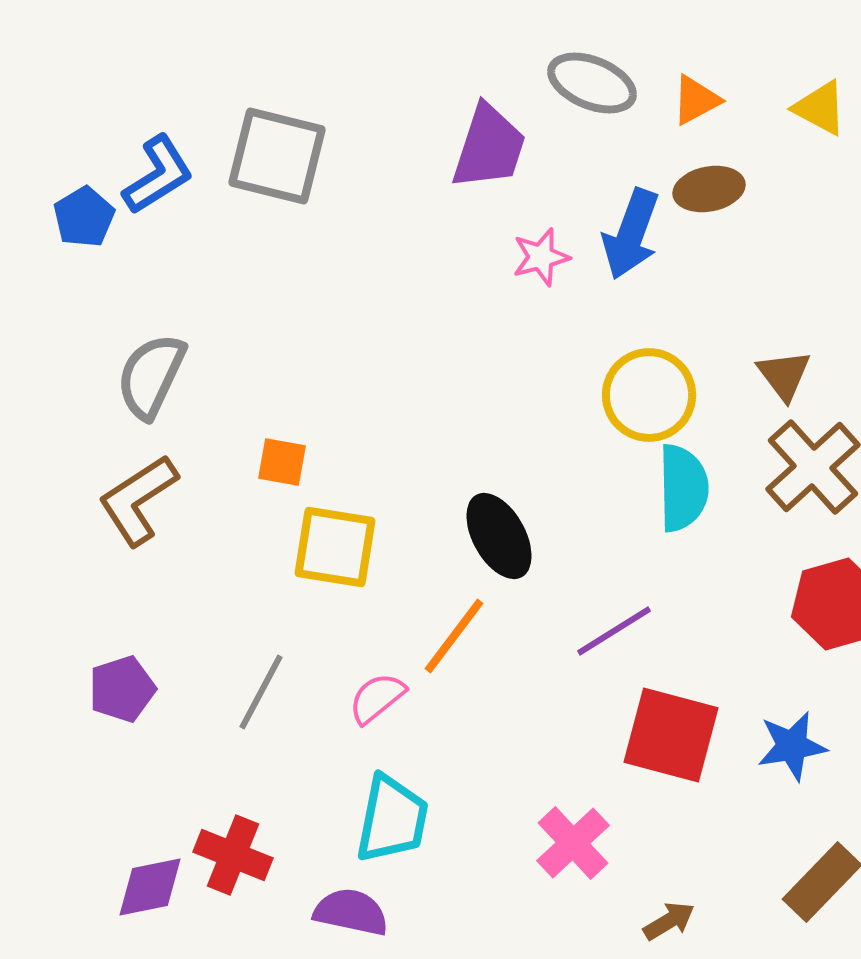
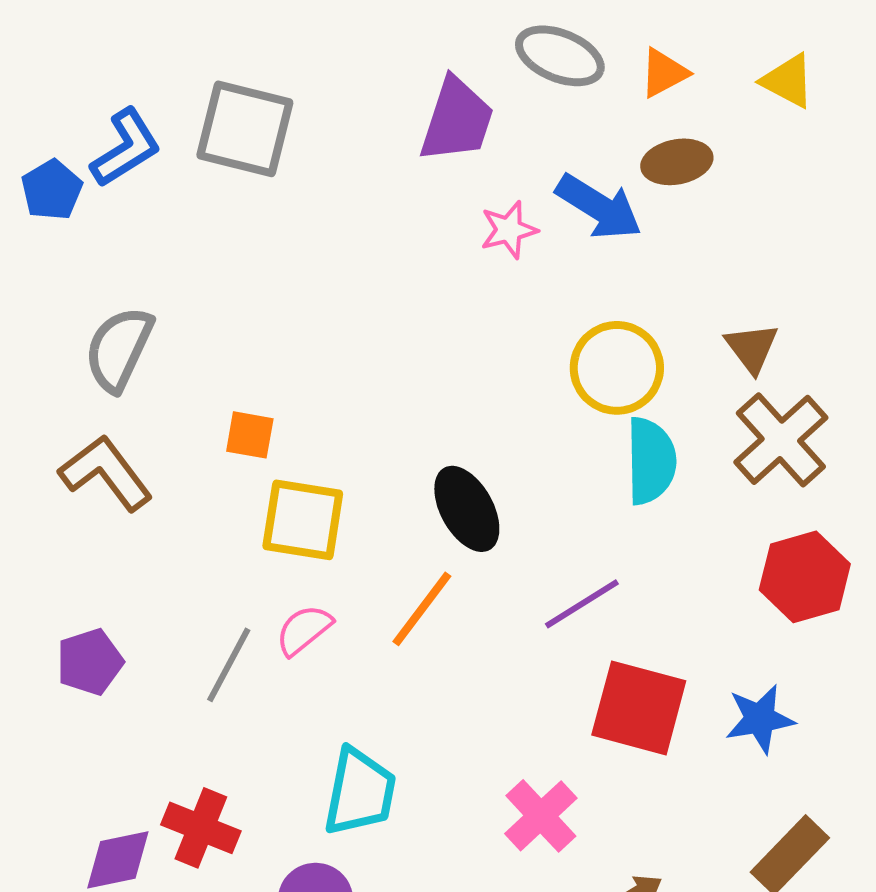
blue arrow: (631, 234) -> (599, 207), turned -78
brown L-shape: (138, 500) -> (106, 473), turned 86
pink semicircle: (377, 698) -> (304, 630), moved

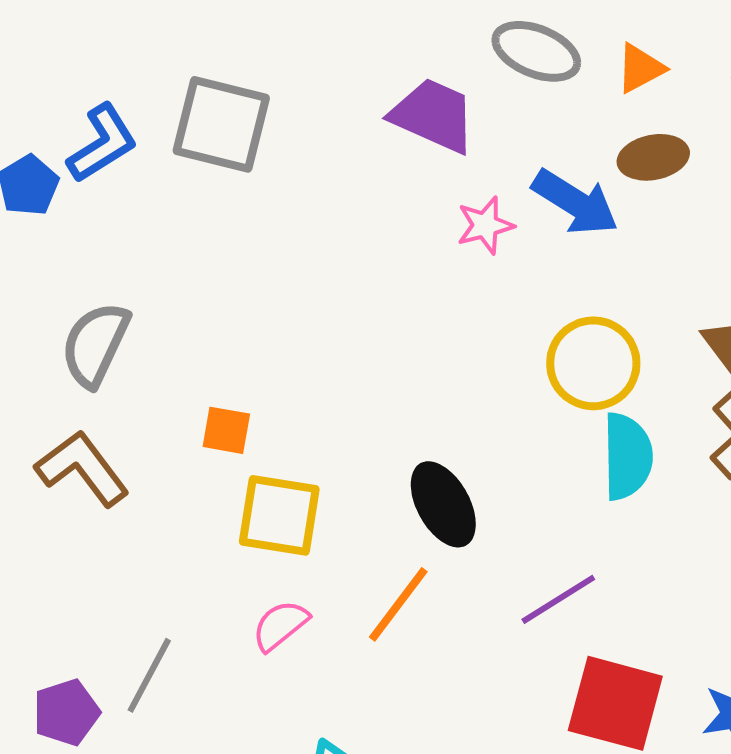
purple trapezoid: (457, 120) -> (433, 115), turned -84
purple pentagon: (90, 662) -> (66, 712), moved
gray line: (229, 665) -> (149, 675), moved

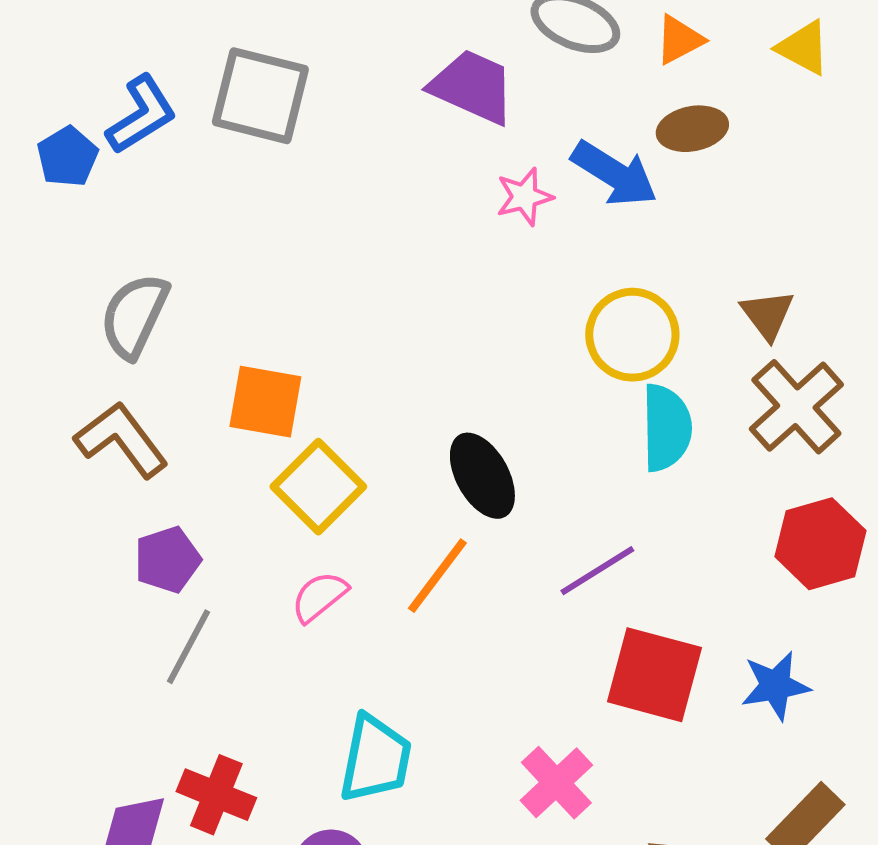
orange square: (226, 430) -> (265, 402), size x1.5
yellow square: (279, 515) -> (318, 487), turned 36
purple pentagon: (66, 712) -> (167, 560), moved

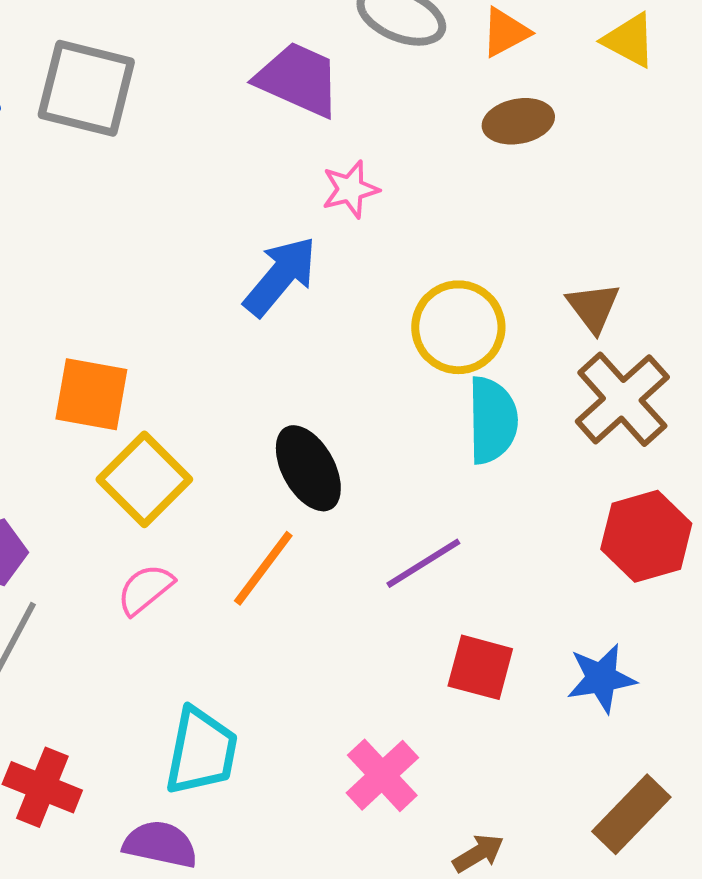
blue arrow: (614, 174) -> (280, 276), moved, turned -82
red square: (654, 675) -> (480, 667), size x0.7

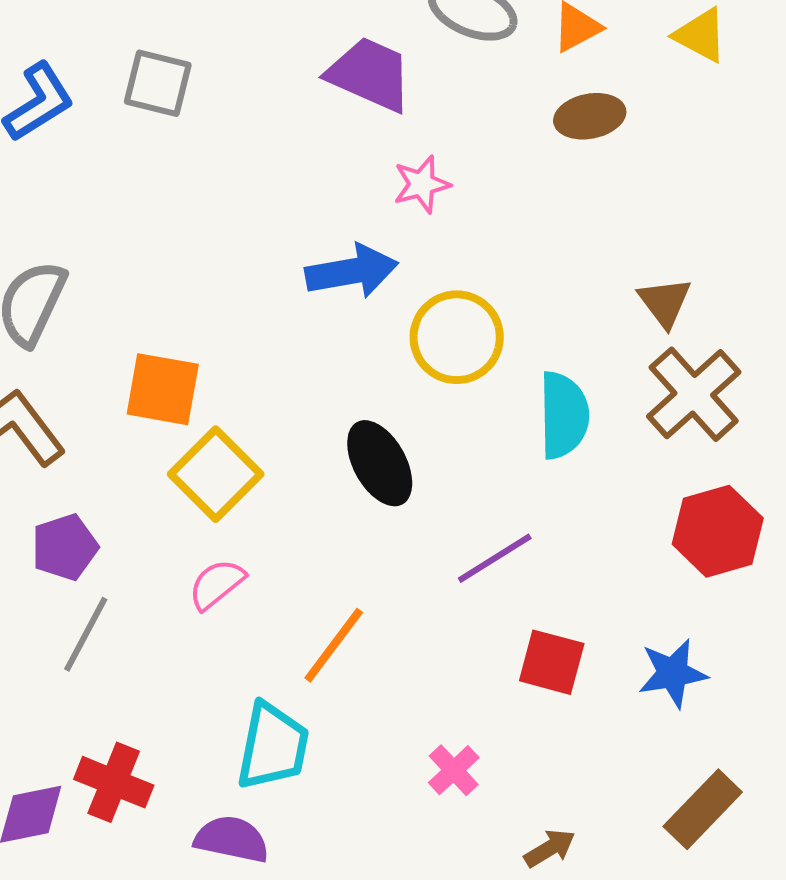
gray square: (86, 88) -> (158, 83), size x0.7
blue arrow: (280, 276) -> (352, 271), turned 40
yellow circle: (458, 327) -> (457, 337), moved
orange line: (263, 568) -> (334, 645), moved
pink cross: (382, 775) -> (454, 770), size x0.7

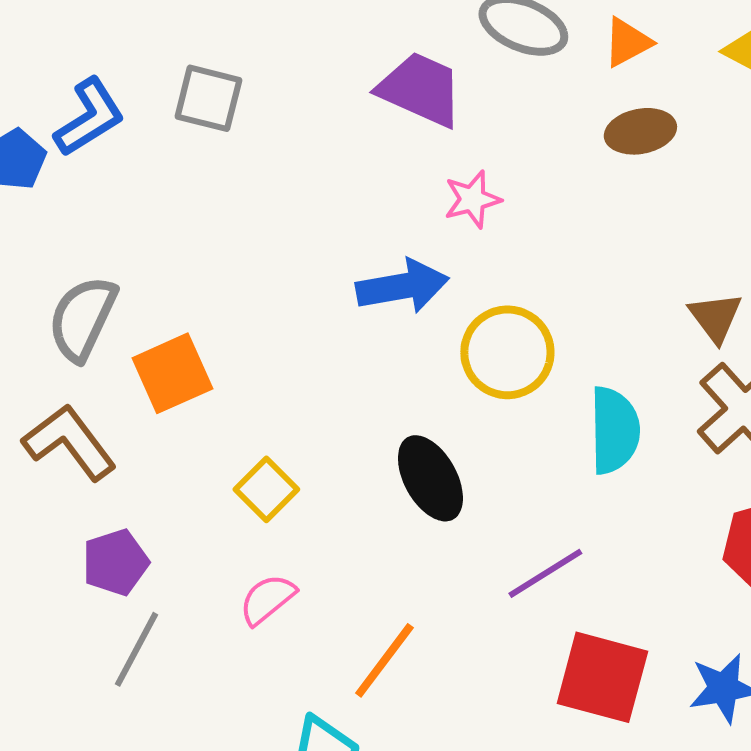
orange square: (163, 389) -> (172, 373), moved, turned -34
yellow square: (216, 474) -> (266, 489), size x0.7
red square: (552, 662) -> (602, 677), size x1.4

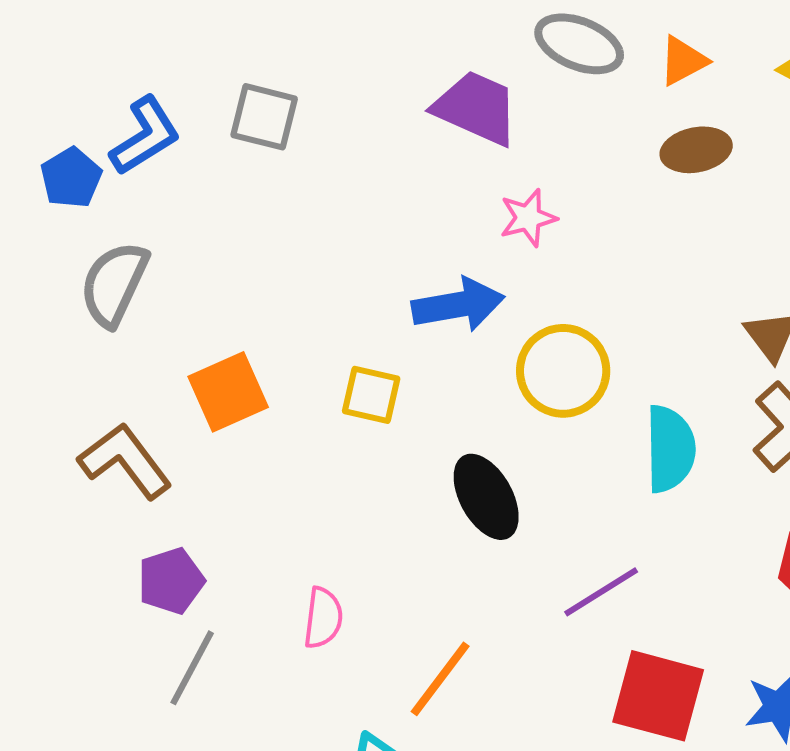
gray semicircle: (82, 318) -> (114, 284), moved
yellow square: (266, 489) -> (371, 395), moved, turned -32
pink semicircle: (267, 599) -> (323, 618), turned 136

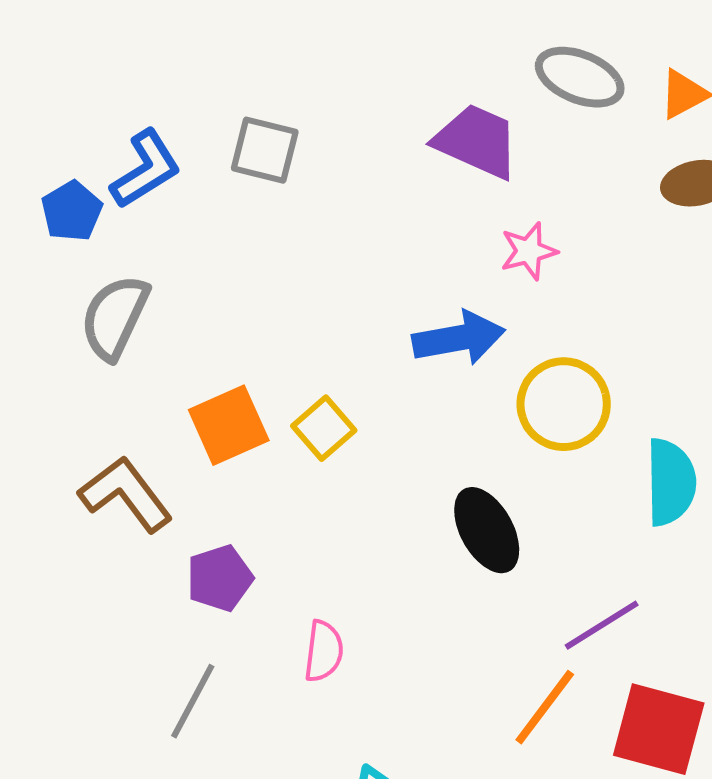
yellow square: (371, 395) -> (324, 428), moved, turned 36
purple pentagon: (171, 581) -> (220, 578), moved
orange line: (440, 679) -> (545, 707), moved

